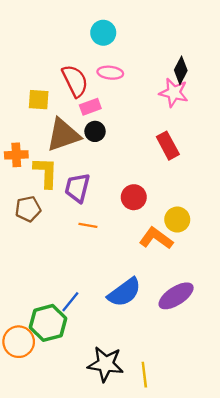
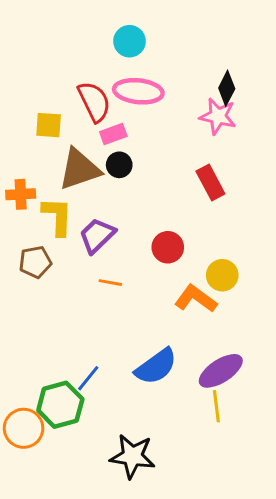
pink ellipse: (110, 73) -> (138, 91), size x1.5
purple trapezoid: (77, 188) -> (97, 235), turned 32
yellow line: (144, 375) -> (216, 406), moved

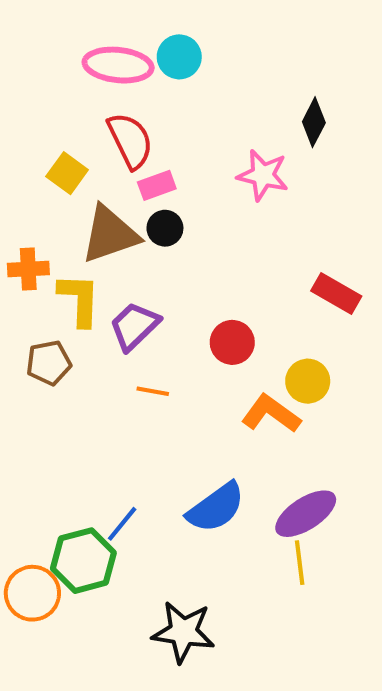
pink ellipse: (138, 91) -> (118, 65), moved
pink star: (218, 116) -> (263, 175), moved
yellow square: (49, 125) -> (67, 173), turned 32
red rectangle: (210, 182) -> (336, 293), moved, turned -32

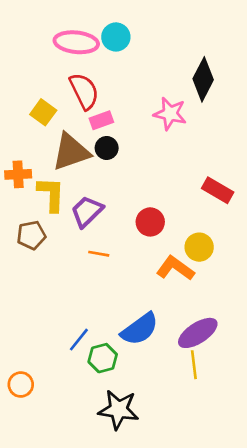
black diamond: (314, 122) -> (203, 79), size x1.4
green hexagon: (83, 561) -> (103, 358), moved, size x0.7
orange circle: (32, 593) -> (21, 385), size x0.7

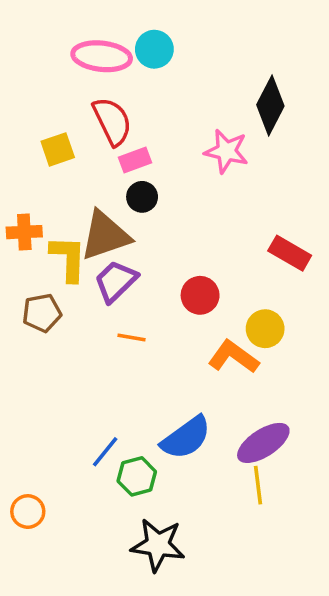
yellow square: (43, 112) -> (58, 149), turned 35
brown triangle: (71, 152) -> (105, 236), moved

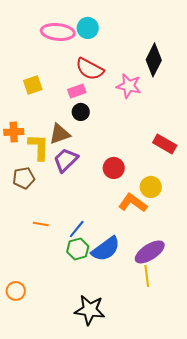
red semicircle: (112, 121) -> (90, 69), moved, turned 144
brown triangle: (105, 236) -> (60, 134), size x0.7
orange line: (132, 337) -> (41, 224), moved
blue line: (105, 452) -> (77, 229), moved
green hexagon: (137, 476) -> (78, 249), moved

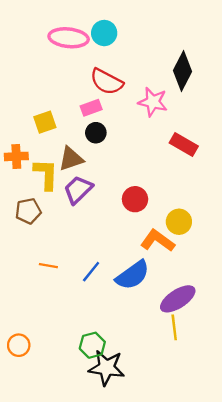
yellow square: (33, 85) -> (45, 122), moved
red rectangle: (165, 144) -> (184, 145), moved
green hexagon: (78, 249) -> (92, 345), moved
blue semicircle: (106, 249) -> (133, 275), moved

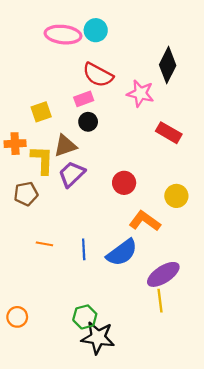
yellow circle: (179, 222) -> (176, 196), moved
blue line: (91, 272) -> (84, 249), turned -42

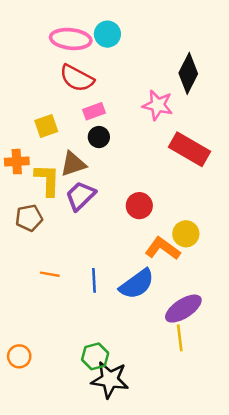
red semicircle: (98, 75) -> (77, 78), moved
red rectangle: (169, 133) -> (190, 149), size x1.4
yellow circle: (176, 196) -> (186, 234), moved

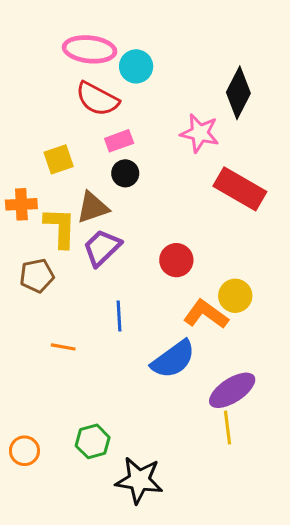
cyan circle: (107, 34) -> (136, 66), moved
blue line: (94, 280) -> (119, 316), moved
green hexagon: (95, 356) -> (93, 441), moved

